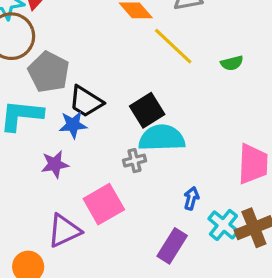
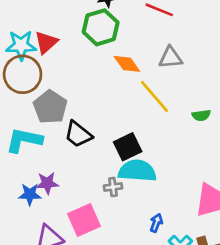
blue star: (73, 125) -> (30, 194), moved

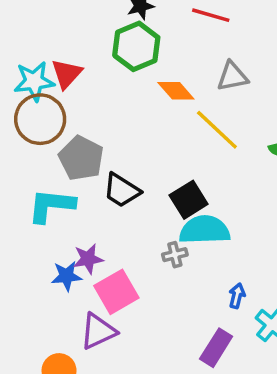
pink square: (84, 220) -> (116, 292), moved

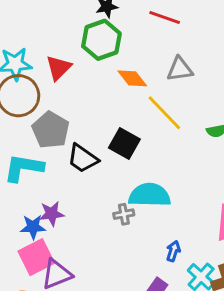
red triangle: (67, 74) -> (58, 68), moved
black square: (189, 200) -> (124, 143), moved, turned -32
pink square: (116, 292) -> (36, 257), moved

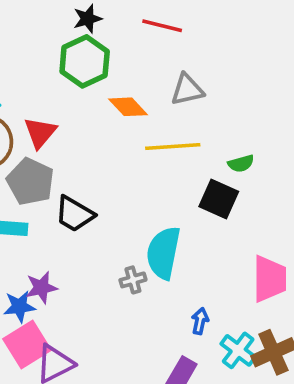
red triangle: (58, 68) -> (40, 133), moved
yellow line: (164, 113) -> (173, 147), turned -45
black square: (124, 143) -> (219, 199), moved
cyan semicircle: (150, 195) -> (163, 253), turned -75

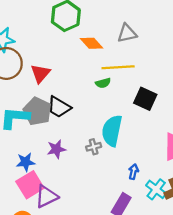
red triangle: (40, 133) -> (40, 73), moved
green semicircle: (241, 163) -> (103, 83), moved
gray pentagon: (30, 182) -> (37, 111), moved
purple star: (41, 288) -> (56, 149), moved

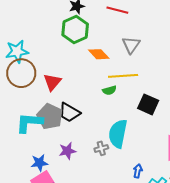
gray triangle: (127, 33) -> (131, 45), turned -42

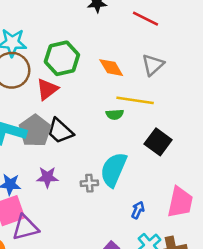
green hexagon: (75, 29) -> (62, 58), moved
blue arrow: (138, 171) -> (138, 210), moved

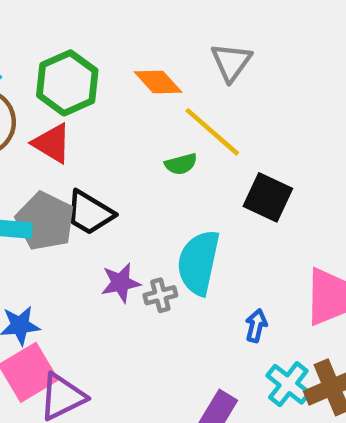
red triangle: (47, 89) -> (52, 143), turned -40
yellow line: (135, 100) -> (212, 132), turned 44
purple star: (47, 177) -> (121, 283), moved

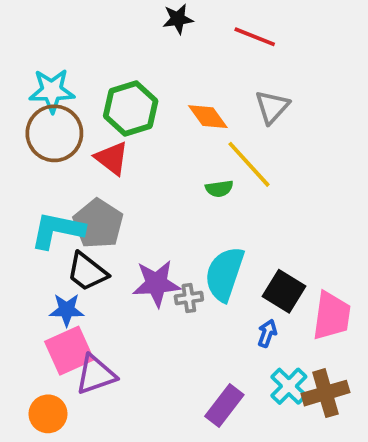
black square: (268, 197) -> (284, 291), moved
black trapezoid: (90, 213) -> (87, 272), moved
purple star: (121, 283) -> (156, 284), size x1.4

